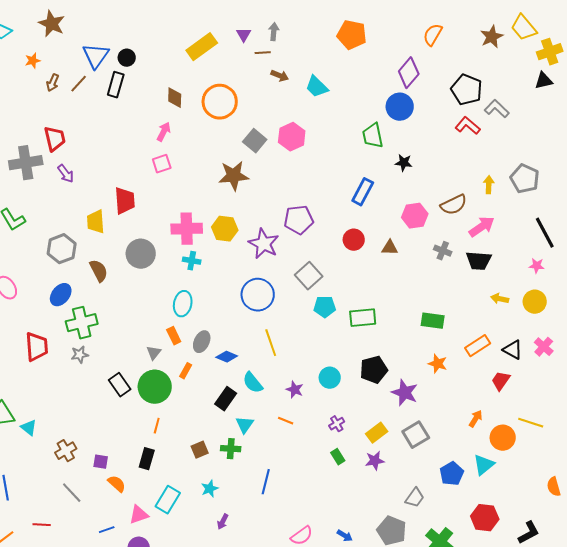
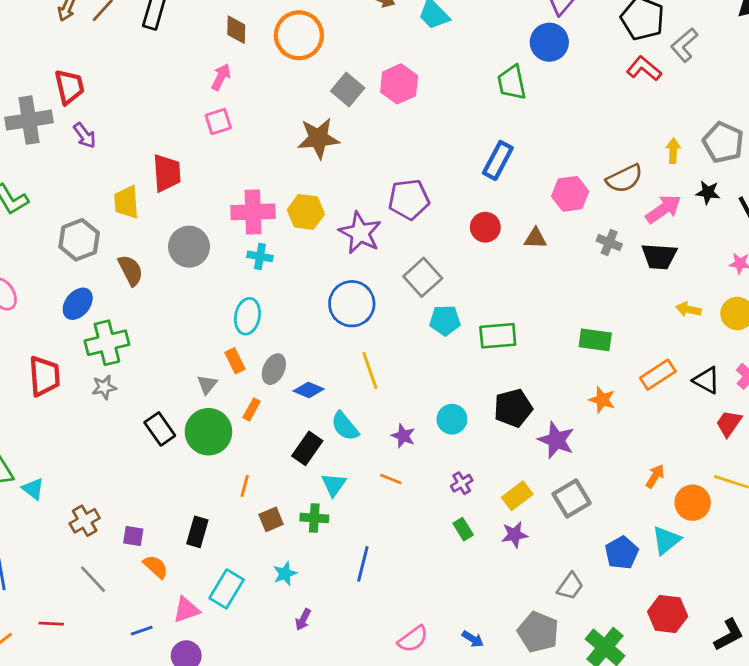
gray L-shape: (497, 109) -> (684, 45), turned -85
black star: (404, 163) -> (708, 192), moved
red trapezoid: (501, 381) -> (729, 423), moved
orange line: (157, 426) -> (245, 486), moved

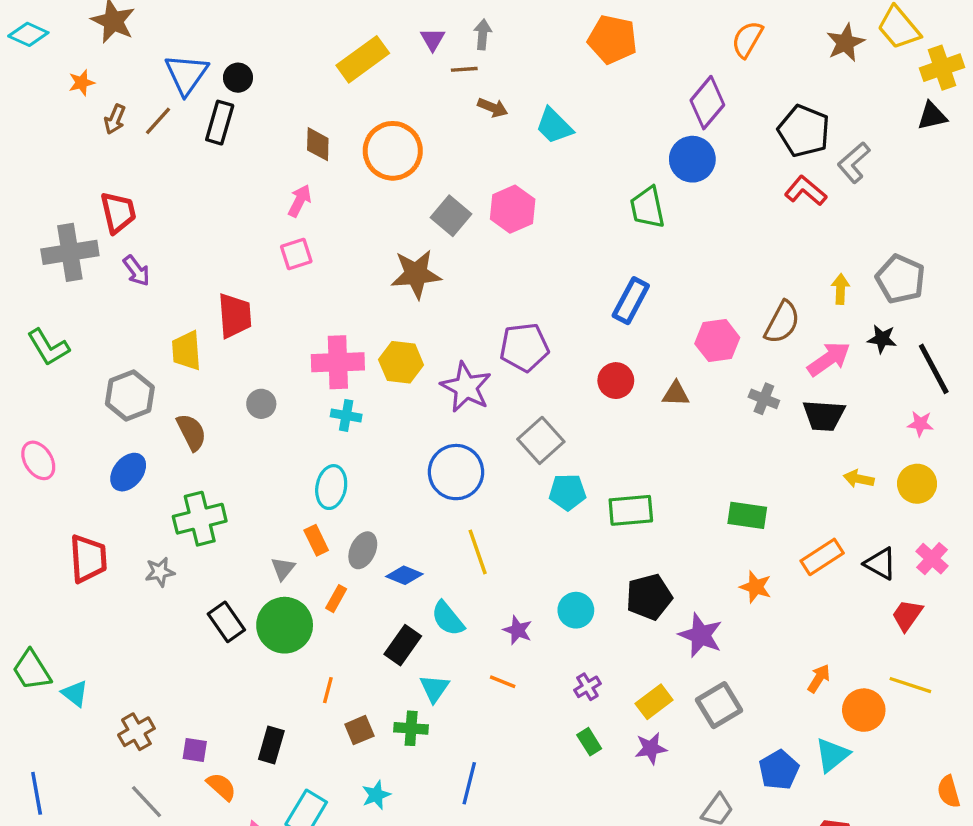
brown semicircle: (624, 179) -> (782, 322), turned -36
gray circle: (189, 247) -> (261, 404), size x0.6
green cross: (107, 343) -> (200, 519), moved

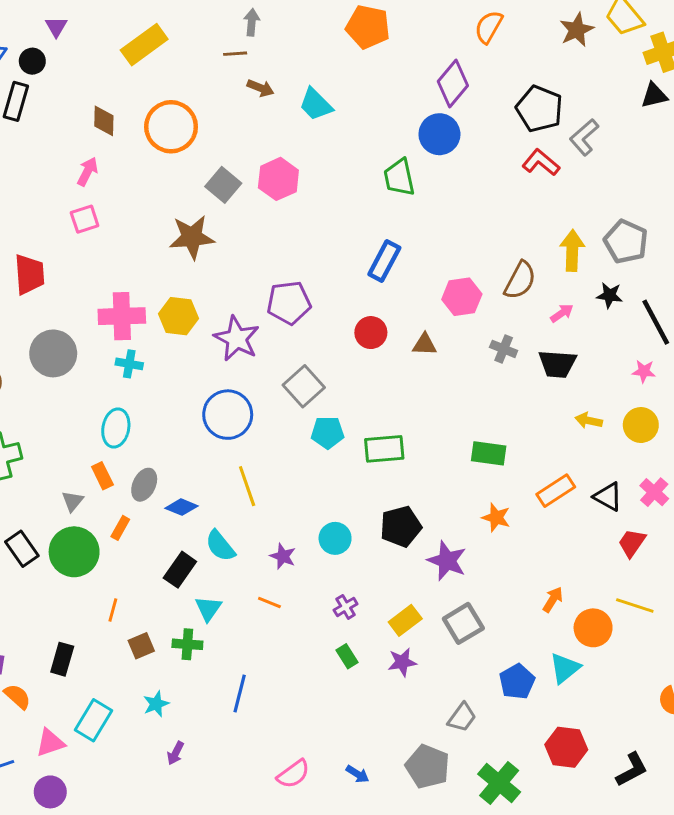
purple triangle: (433, 39) -> (56, 27), moved
yellow arrow: (840, 289) -> (572, 251), size x1.5
pink arrow: (829, 359) -> (562, 313), size x0.6
gray circle: (261, 404) -> (53, 353), size x1.8

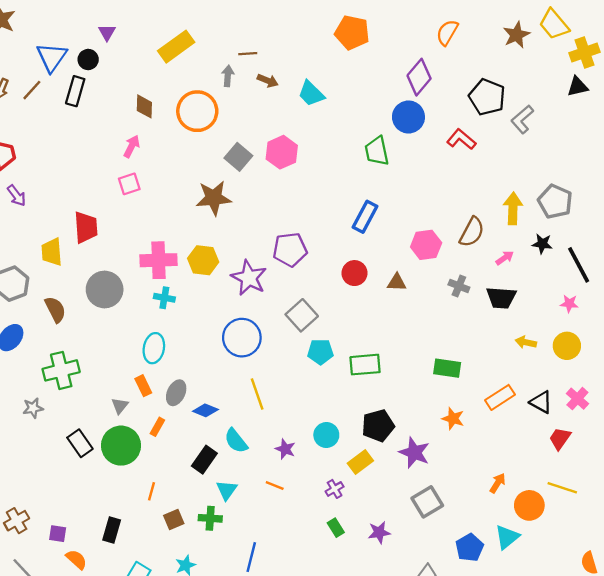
gray arrow: (252, 22) -> (228, 76), moved
red L-shape: (541, 163) -> (461, 139), moved
yellow rectangle: (405, 620) -> (360, 462), moved

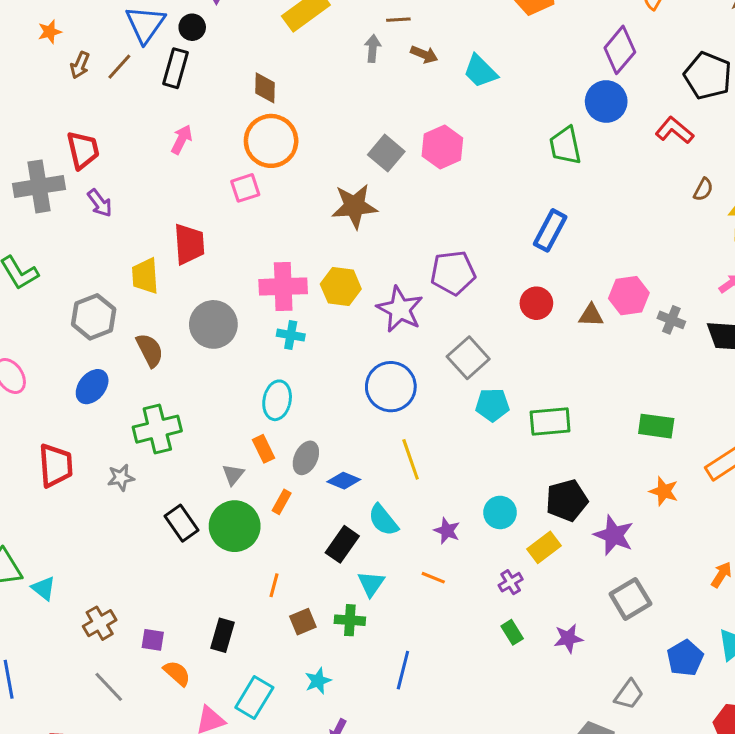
orange circle: (197, 111) -> (271, 141), moved
pink arrow: (132, 146) -> (182, 139), moved
brown semicircle: (472, 232) -> (703, 189), moved, size x0.6
pink hexagon: (426, 245) -> (629, 296), moved

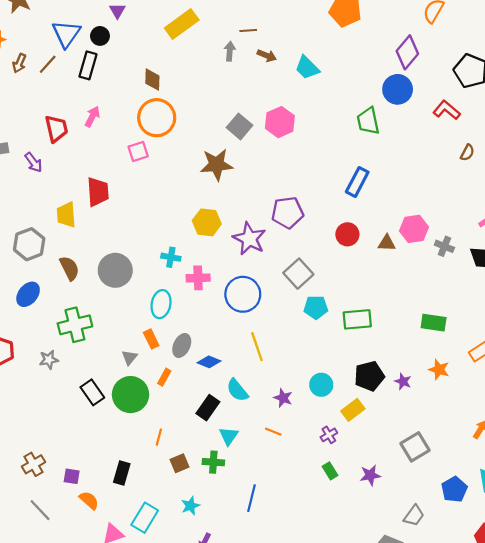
red trapezoid: (83, 150) -> (56, 129), moved
pink cross: (283, 287) -> (198, 278), moved, size x0.7
gray circle: (213, 324) -> (115, 270), moved
purple star: (614, 535) -> (403, 381), moved, size x0.6

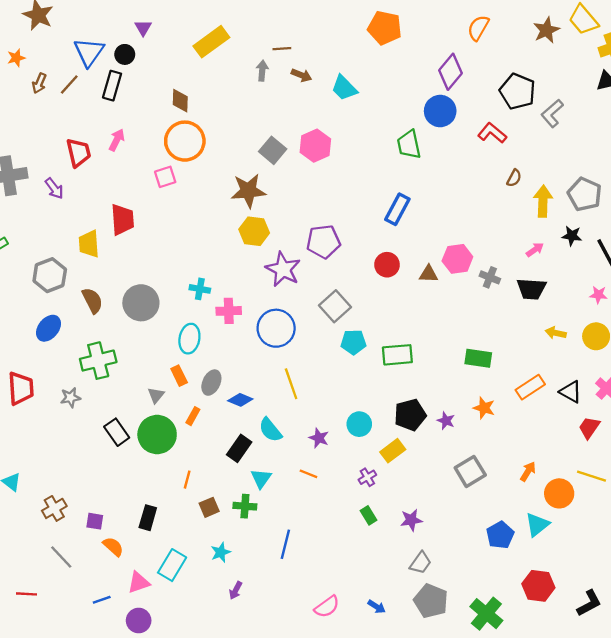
yellow hexagon: (207, 222) -> (254, 231), moved
gray square: (415, 447) -> (470, 471), moved
gray trapezoid: (414, 516) -> (420, 563), moved

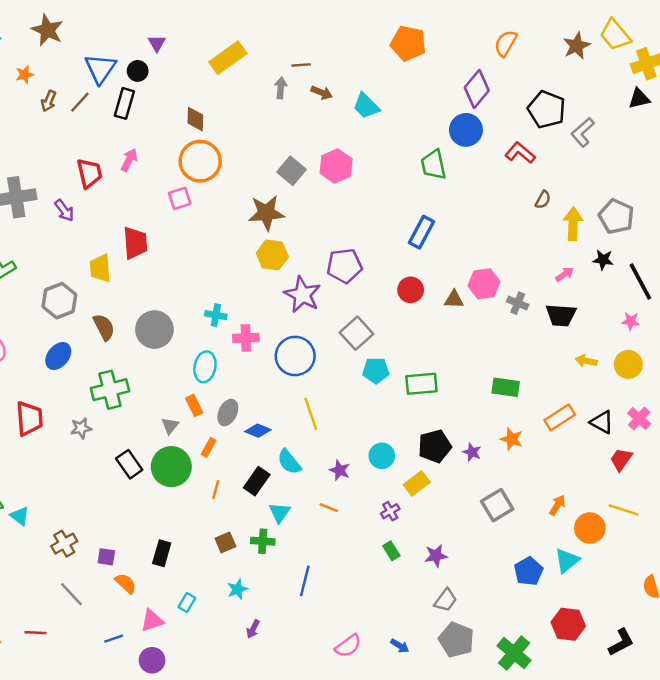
orange line: (187, 480) -> (216, 489), moved
cyan rectangle: (172, 565) -> (187, 603), size x0.6

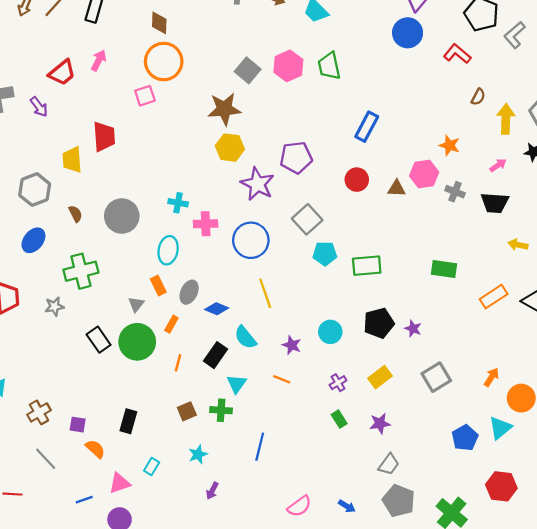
green trapezoid: (433, 165) -> (329, 66), moved
red trapezoid: (90, 173) -> (62, 73), turned 64
brown semicircle: (104, 327) -> (75, 214), size x0.7
orange star: (512, 439) -> (449, 145), moved
yellow rectangle: (417, 483) -> (380, 377), moved

